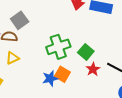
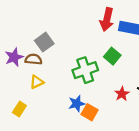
green square: (86, 52) -> (112, 56), moved
orange square: (62, 74) -> (90, 112), moved

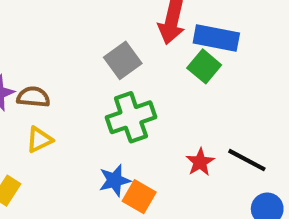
gray square: (44, 42) -> (123, 60), moved
green square: (112, 56) -> (204, 66), moved

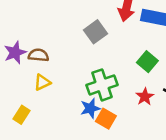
green square: (204, 66) -> (147, 62), moved
green cross: (131, 117) -> (102, 85), moved

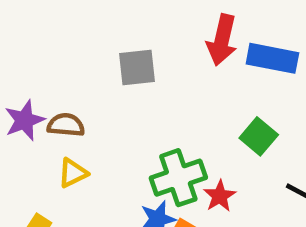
gray square: (95, 32) -> (137, 68), moved, turned 30
red star: (145, 97) -> (220, 196), moved

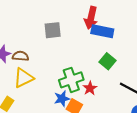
blue rectangle: (272, 58) -> (102, 31), moved
yellow triangle: (73, 173) -> (24, 78), size x1.5

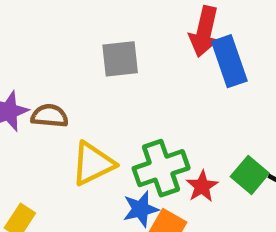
blue rectangle: (102, 31) -> (229, 61), turned 60
green square: (108, 61) -> (250, 175), moved
yellow triangle: (24, 78) -> (93, 164), moved

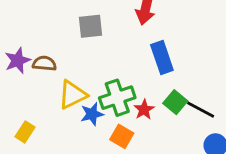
blue rectangle: (229, 61) -> (162, 58), moved
blue star: (141, 209) -> (92, 114), moved

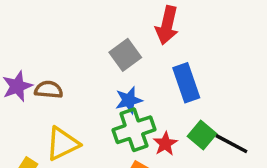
gray square: (90, 26) -> (125, 55), moved, turned -30
yellow triangle: (73, 95) -> (63, 144), moved
blue star: (92, 114) -> (129, 100), moved

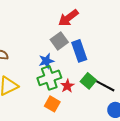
red arrow: (167, 25) -> (68, 18), turned 40
gray square: (125, 55) -> (59, 41), moved

